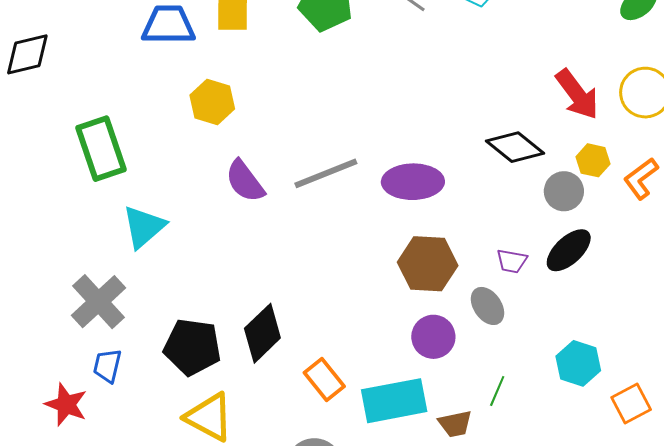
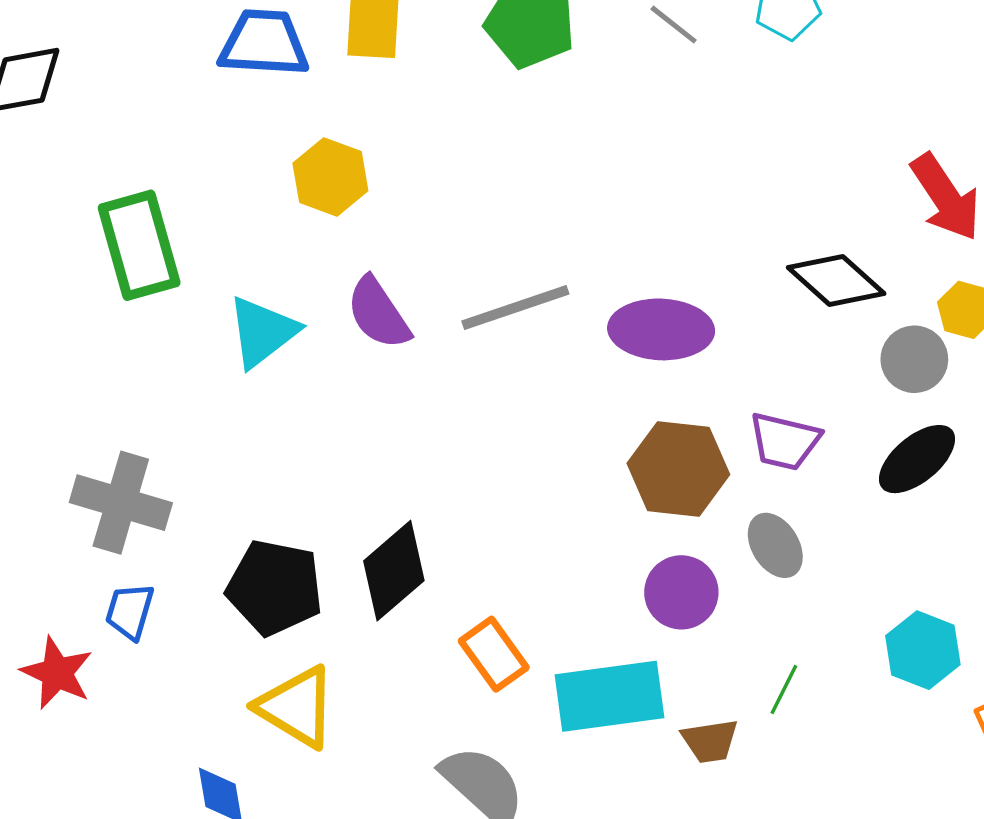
cyan triangle: (144, 227) -> (262, 332), moved
purple trapezoid: (512, 261) -> (785, 441), moved, size x1.4
gray cross: (99, 302) -> (121, 503), turned -34

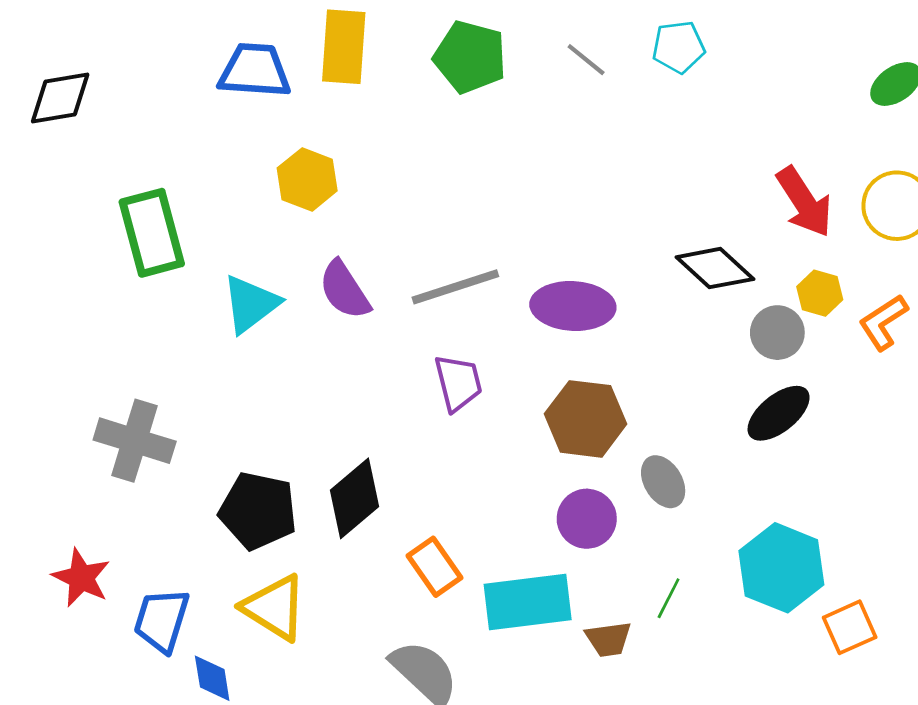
purple trapezoid: (785, 441) -> (458, 383), moved, turned -118
blue trapezoid: (130, 611) -> (162, 620), moved, size x1.4
cyan hexagon: (923, 650) -> (781, 568), size x1.4

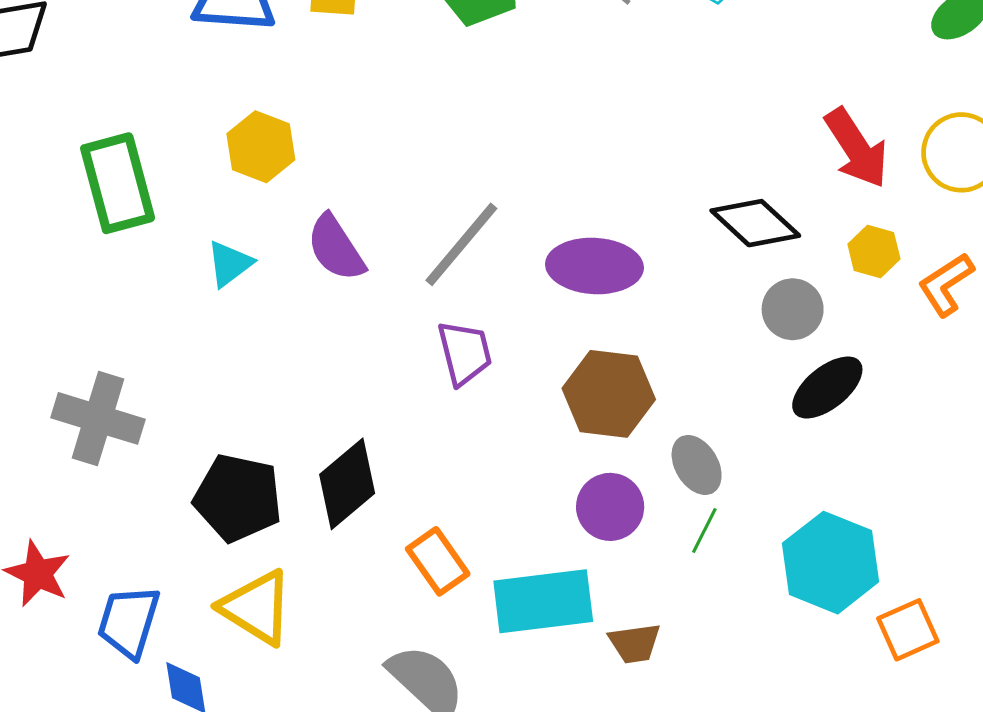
yellow hexagon: (307, 179) -> (261, 147), moved
gray line: (455, 287) -> (461, 244), turned -32
cyan triangle: (251, 304) -> (230, 264), size x0.7
gray circle: (777, 333) -> (793, 309), moved
green line: (669, 598) -> (704, 531), moved

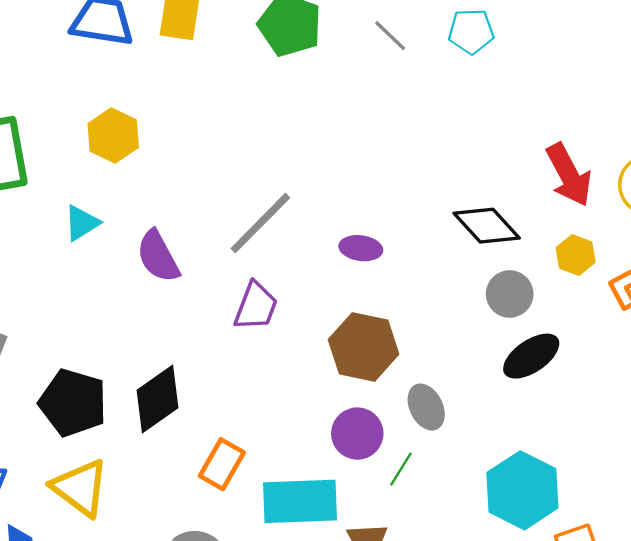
purple semicircle: (336, 248) -> (158, 256), moved
purple ellipse: (594, 266) -> (361, 248), size x0.6
purple trapezoid: (465, 353) -> (256, 306), turned 30
green line: (704, 531) -> (401, 469), moved
orange rectangle: (438, 561) -> (222, 464), turned 60

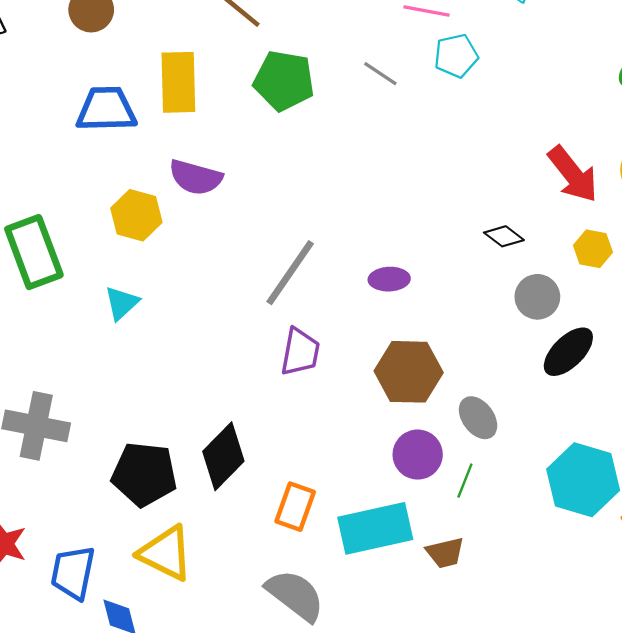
black diamond: (487, 226) -> (504, 236), size x0.6
purple semicircle: (158, 256) -> (196, 177), moved, turned -36

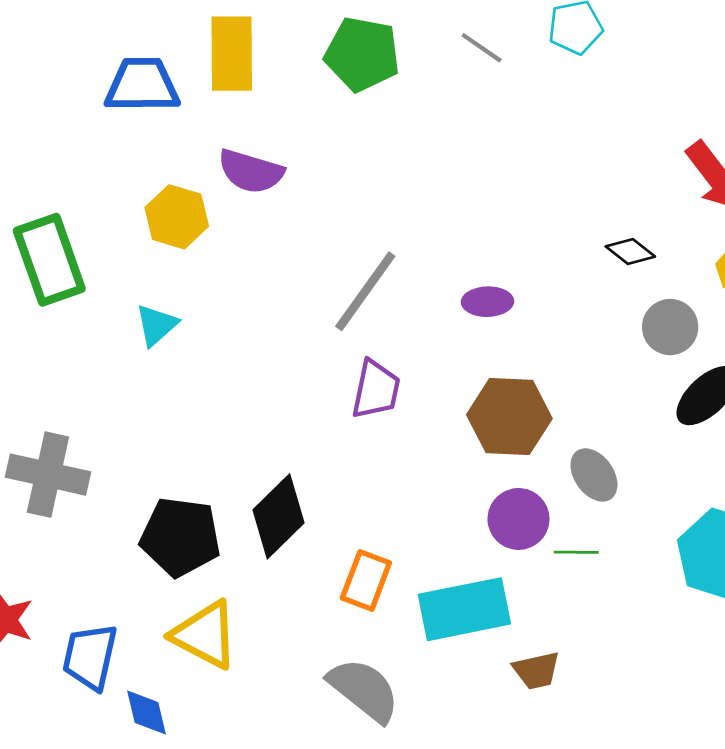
green line: (465, 481) -> (576, 552), turned 68
brown trapezoid: (445, 553) -> (536, 670), moved

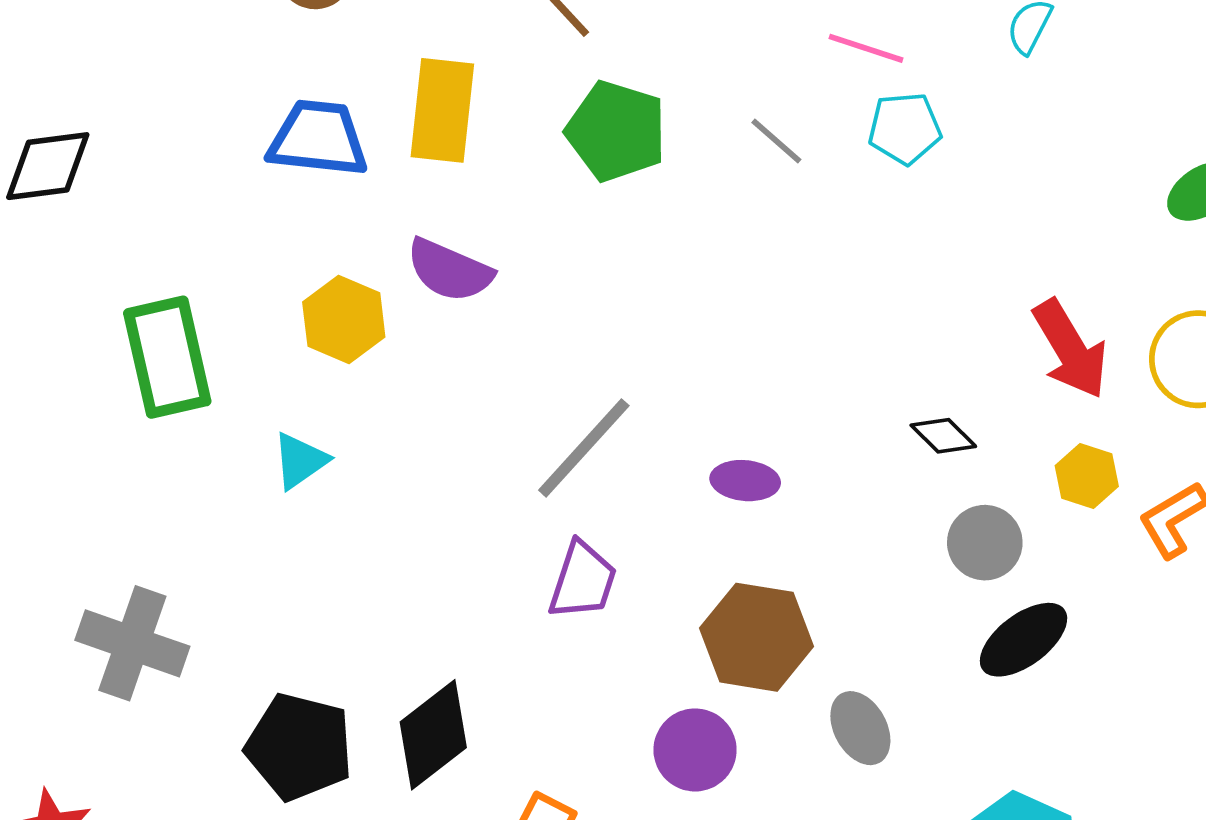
purple circle: (518, 519) -> (695, 750), moved

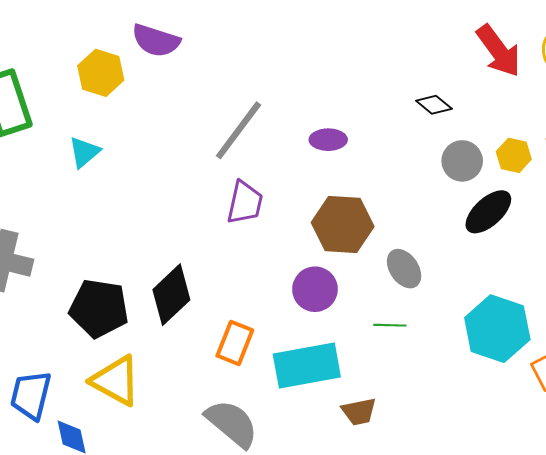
yellow hexagon: (1087, 476) -> (514, 155), moved

